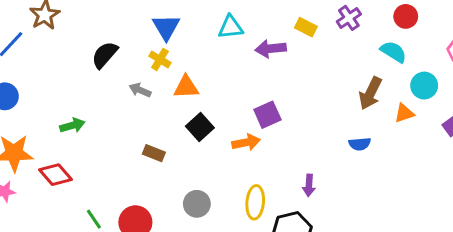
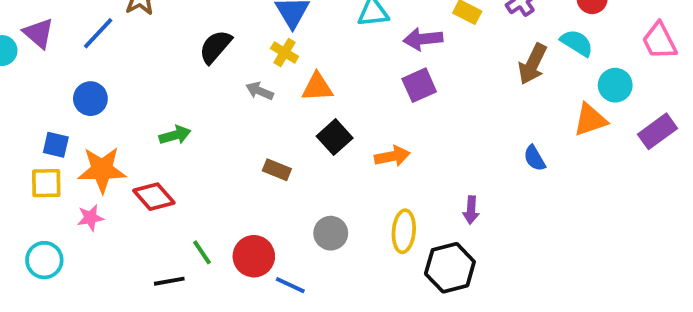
brown arrow: (370, 93) -> (533, 64), moved
orange triangle: (404, 113) -> (590, 120), size x1.4
purple square: (267, 115) -> (419, 85), moved
blue semicircle: (360, 144) -> (534, 158), turned 65

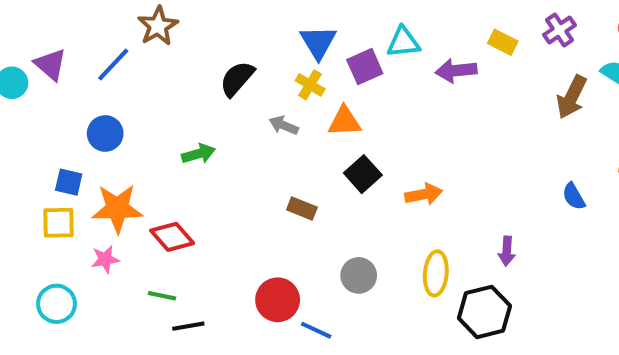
purple square: (419, 85) -> (365, 67), moved
green arrow: (175, 135) -> (198, 154), moved
green line: (202, 252) -> (162, 296), moved, turned -44

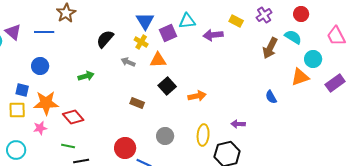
blue line: (113, 65) -> (44, 32), turned 48
purple arrow: (507, 251) -> (238, 124), turned 88

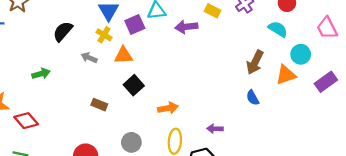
brown arrow: (270, 48) -> (255, 62), moved
orange arrow: (197, 96) -> (168, 108), moved

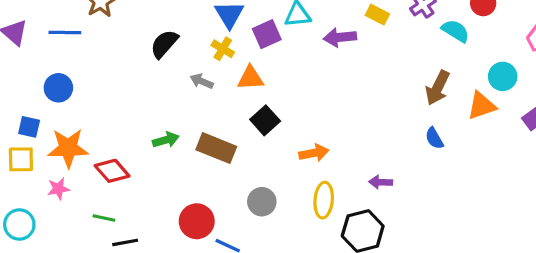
cyan semicircle: (278, 29) -> (455, 31), moved
green arrow: (41, 74) -> (166, 140), moved
brown rectangle: (99, 105) -> (216, 148), size x1.6

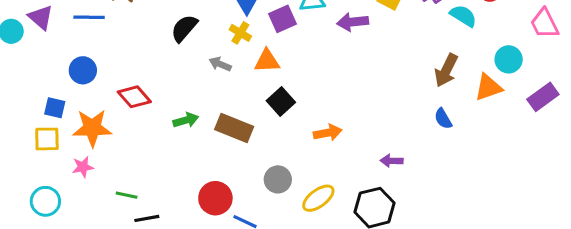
red diamond: (112, 171) -> (134, 97), moved
yellow ellipse: (324, 200) -> (318, 198), moved, turned 48

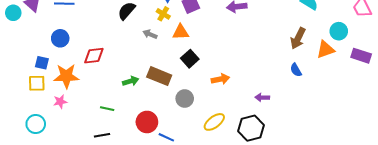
red diamond: (134, 97) -> (94, 56), turned -55
purple rectangle: (543, 97) -> (361, 56), turned 54
green arrow: (186, 120) -> (131, 81), moved
gray circle: (278, 179) -> (185, 99), moved
green line: (127, 195) -> (107, 109), moved

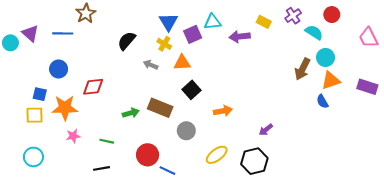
cyan circle: (339, 31) -> (326, 57), moved
blue semicircle: (296, 70) -> (322, 101), moved
purple arrow: (262, 97) -> (266, 130), turned -40
pink star: (60, 102) -> (73, 136), moved

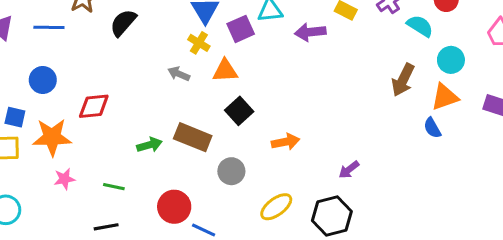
black semicircle: (127, 41) -> (123, 23), moved
cyan circle: (326, 57) -> (451, 60), moved

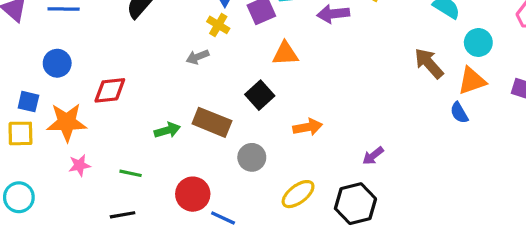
orange triangle: (225, 71) -> (285, 54), moved
gray arrow: (179, 74) -> (198, 57), turned -45
brown arrow: (403, 80) -> (429, 63), turned 112

